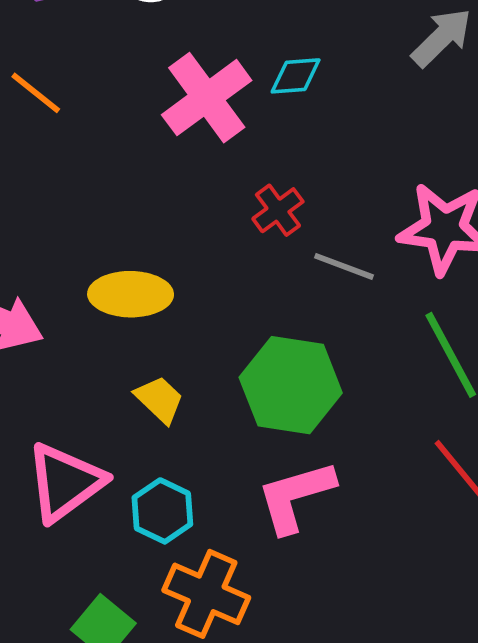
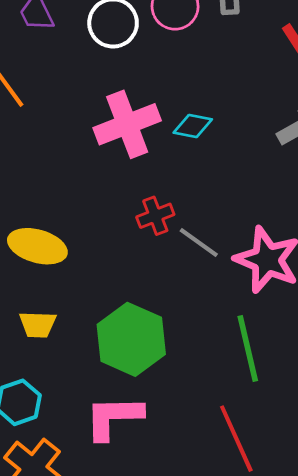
gray line: (344, 266) -> (199, 242), moved
yellow trapezoid: (159, 399) -> (38, 325), turned 123

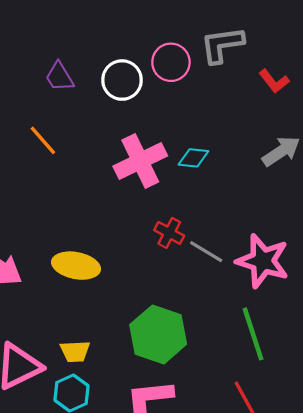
red cross: (155, 216) -> (169, 233), turned -36
yellow trapezoid: (38, 325) -> (75, 351), moved

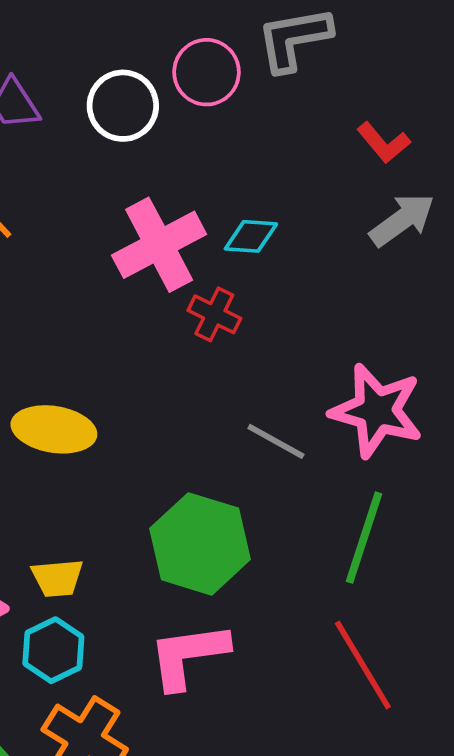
red L-shape: (274, 81) -> (384, 143), moved
red cross: (169, 233) -> (214, 314), moved
gray line: (206, 252) -> (276, 441), moved
green line: (253, 334) -> (364, 538), turned 38

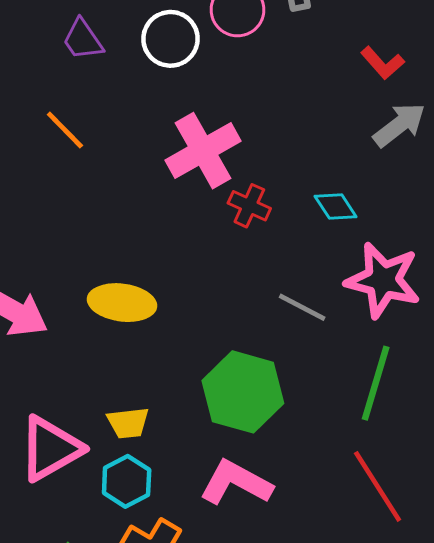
cyan diamond: (251, 236) -> (336, 206), moved, turned 54
pink L-shape: (188, 656) -> (236, 483), turned 38

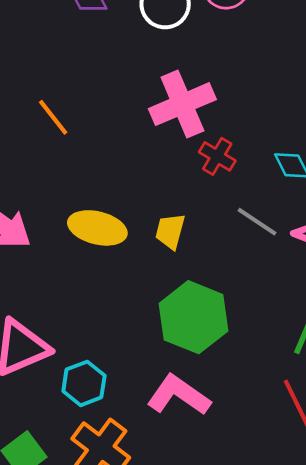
orange line: (65, 130) -> (53, 117), moved
gray line: (302, 307) -> (257, 222), moved
yellow trapezoid: (128, 423) -> (170, 231), moved, turned 105

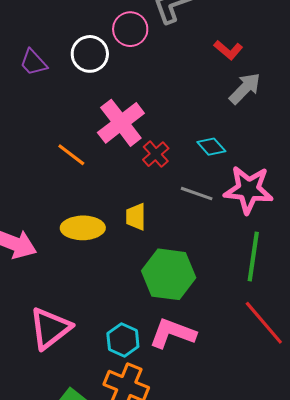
orange line: (53, 117) -> (71, 155), moved
red cross: (217, 156) -> (156, 154), turned 32
cyan hexagon: (84, 383) -> (123, 340), moved

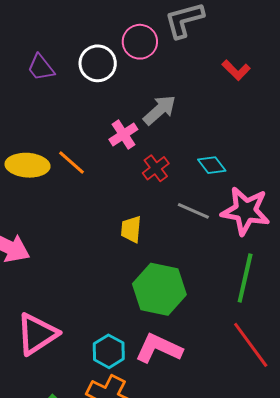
gray arrow: (245, 88) -> (160, 110), moved
pink cross: (121, 123) -> (123, 134), size x0.6
yellow ellipse: (83, 228) -> (28, 165), moved

